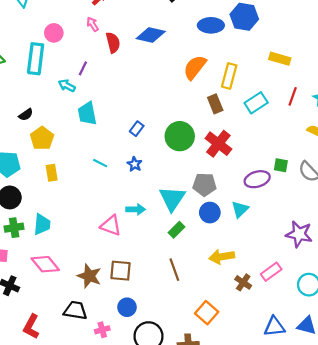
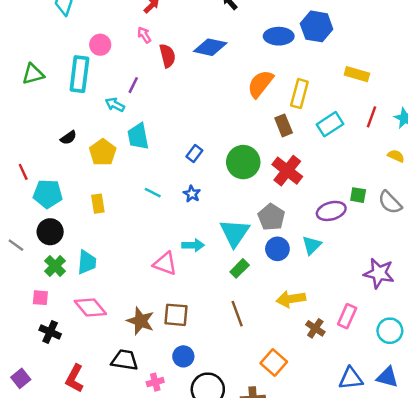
yellow pentagon: (42, 138) -> (103, 152), moved
gray pentagon: (204, 185) -> (271, 217), turned 30
green cross: (14, 228) -> (55, 266), turned -36
pink rectangle: (271, 272) -> (347, 316), turned -30

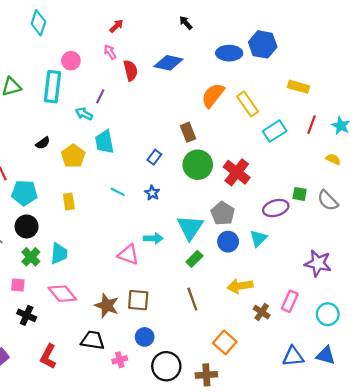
yellow rectangle: (299, 94) -> (248, 104), turned -50
brown rectangle: (284, 125) -> (188, 132), moved

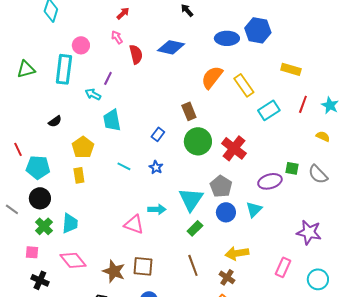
yellow pentagon: (73, 156) -> (83, 147), moved
brown cross: (262, 312) -> (227, 277), moved

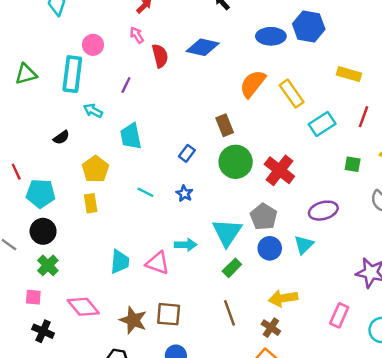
cyan arrow: (93, 94) -> (93, 111), moved
green square: (292, 168) -> (353, 164), moved
cyan trapezoid: (70, 223) -> (120, 262), moved

